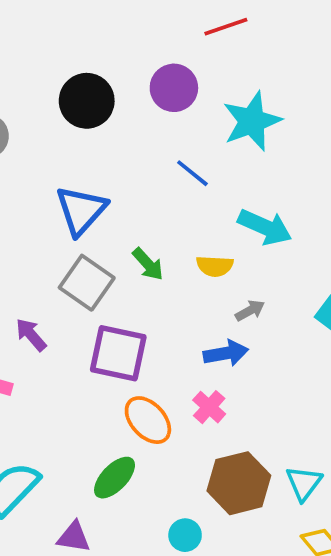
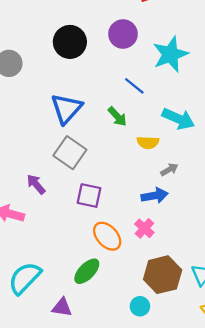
green arrow: (148, 264) -> (117, 116), moved
purple square: (118, 353) -> (89, 196), size x0.7
cyan circle: (185, 535) -> (140, 306), moved

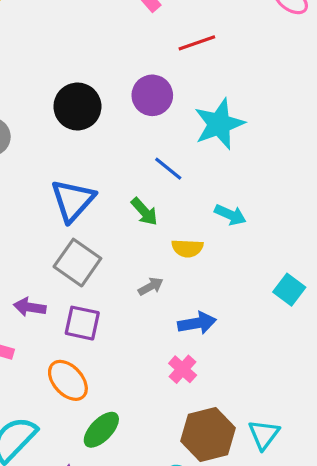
cyan arrow: (178, 119) -> (230, 215), size x0.7
gray arrow: (169, 170) -> (151, 286), moved
purple arrow: (36, 184) -> (30, 307), turned -40
purple square: (89, 196) -> (82, 323), moved
orange ellipse: (107, 236) -> (68, 380), moved

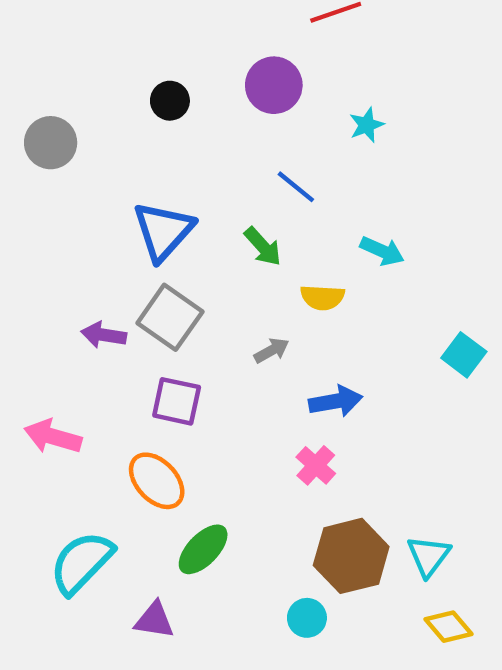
black circle: (77, 106) -> (170, 101), size x0.6
cyan star: (219, 124) -> (367, 125), size x0.5
purple arrow: (30, 307) -> (104, 335), moved

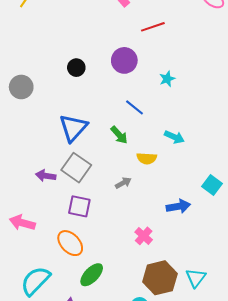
blue arrow: (336, 401) -> (178, 206), moved

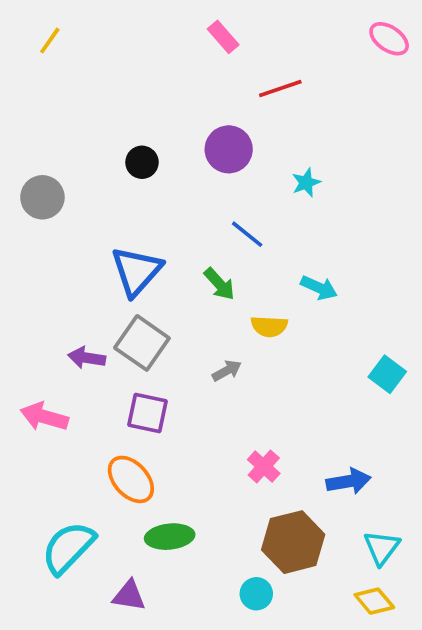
blue arrow: (178, 206) -> (348, 481), moved
pink arrow: (22, 223) -> (44, 417), moved
green ellipse: (92, 275) -> (170, 537), turned 40
cyan triangle: (196, 278) -> (382, 548), moved

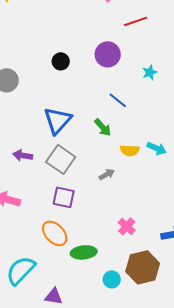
cyan arrow: (319, 288) -> (157, 148), moved
purple arrow: (87, 358) -> (23, 155), moved
green ellipse: (170, 537) -> (84, 252), moved
cyan circle: (256, 594) -> (112, 279), moved

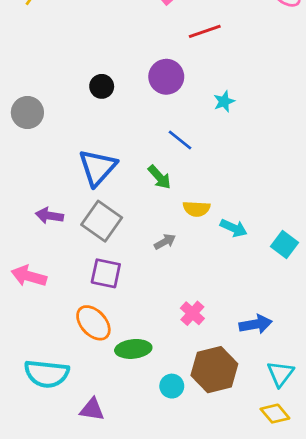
cyan arrow: (157, 148) -> (234, 228), moved
cyan semicircle: (21, 270) -> (47, 374), turned -128

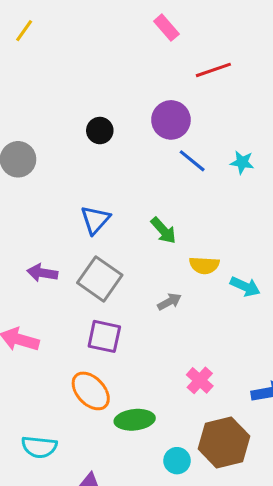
cyan star: (224, 102) -> (242, 162), moved, turned 30
blue line: (180, 140) -> (192, 161), moved
blue triangle: (98, 167) -> (95, 220), size x0.7
cyan semicircle: (47, 374) -> (39, 447), size x0.7

